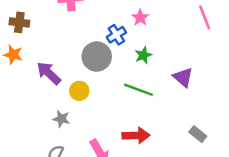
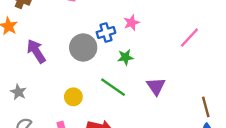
pink line: (205, 17) -> (189, 38), turned 50
yellow circle: (79, 91) -> (73, 97), moved
gray star: (61, 119) -> (18, 92), moved

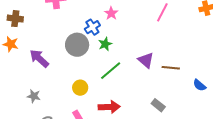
green star: (125, 57) -> (105, 44), moved
green line: (113, 87) -> (111, 71), turned -60
brown line: (206, 107) -> (171, 68), moved, turned -54

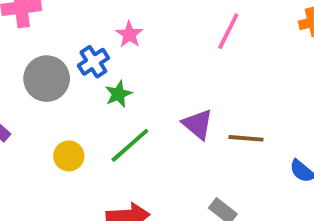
gray circle: (77, 45) -> (47, 79), moved
yellow circle: (80, 88) -> (69, 156), moved

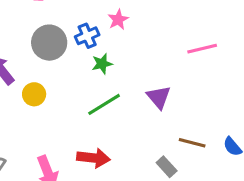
pink line: (228, 31) -> (202, 49), moved, turned 40
brown line: (246, 138) -> (192, 143), moved
yellow circle: (69, 156) -> (34, 94), moved

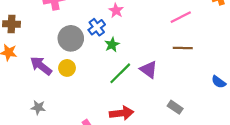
yellow circle: (34, 94) -> (67, 68), moved
purple triangle: (159, 97) -> (149, 69), moved
brown line: (192, 143) -> (183, 48), moved

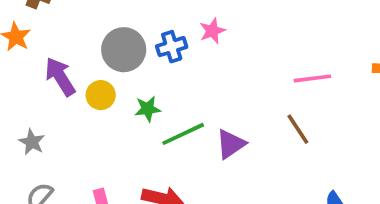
green star: (112, 45) -> (148, 109), moved
brown line: (183, 48) -> (298, 129), turned 36
purple triangle: (149, 69) -> (231, 144), turned 30

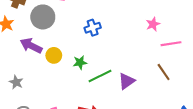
pink star: (212, 31) -> (153, 24), moved
gray circle: (124, 50) -> (43, 17), moved
purple arrow: (60, 77) -> (31, 46), turned -30

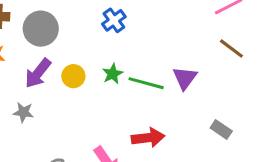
purple arrow: (31, 46) -> (38, 73), turned -60
green line: (100, 76) -> (146, 83), turned 60
gray star: (16, 82) -> (23, 112), moved

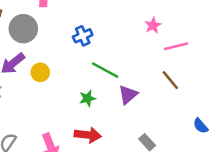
green star: (113, 74) -> (88, 98), moved
green line: (146, 83) -> (105, 70), moved

